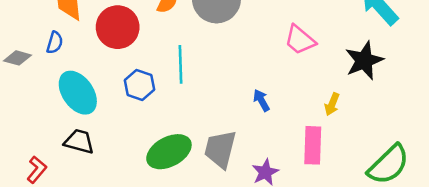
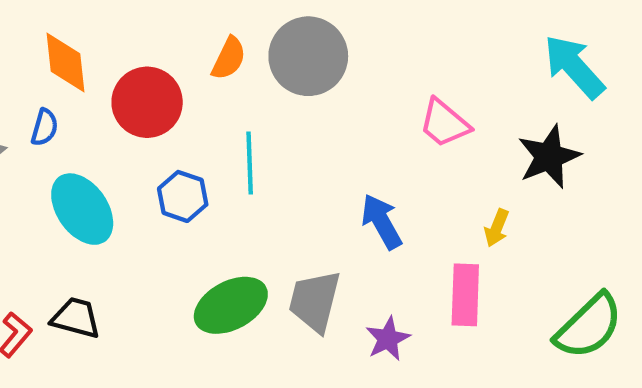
blue arrow: (261, 100) -> (382, 222), size x1.5
black trapezoid: (79, 141) -> (76, 318), moved

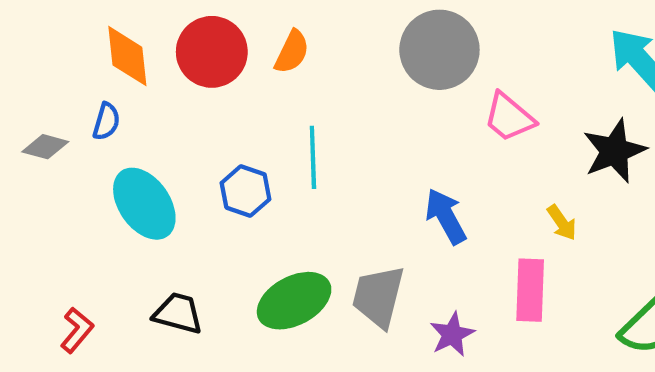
gray circle: (308, 56) -> (439, 50), moved
red circle: (147, 102) -> (212, 52), moved
yellow arrow: (497, 228) -> (562, 223), turned -57
black trapezoid: (76, 318) -> (178, 313), moved

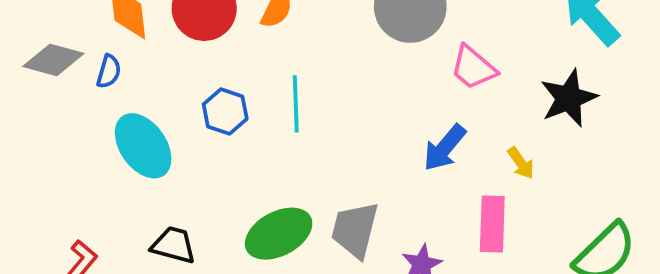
gray diamond: (45, 147) -> (53, 60), moved, size x1.4
blue hexagon: (246, 191) -> (225, 111), moved
blue arrow: (446, 216) -> (445, 148), moved, turned -111

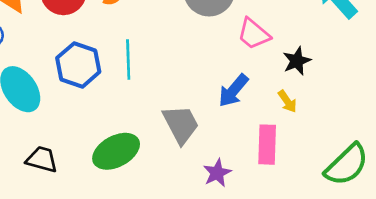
black star: (569, 98) -> (297, 61), moved, size x0.7
blue hexagon: (225, 111) -> (78, 65), size x1.4
gray trapezoid: (355, 230) -> (181, 124), moved, turned 138

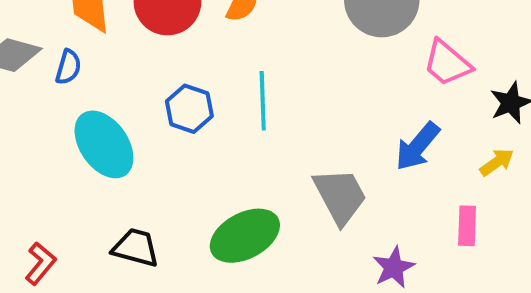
blue hexagon: (78, 65) -> (189, 109), size x0.7
yellow arrow: (287, 101) -> (497, 162), turned -90
pink rectangle: (267, 145) -> (467, 226), size x0.7

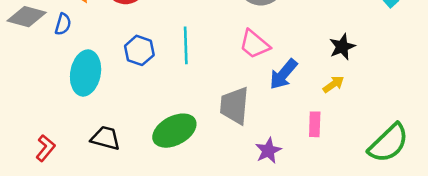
pink trapezoid: (447, 63) -> (255, 44), moved
cyan ellipse: (104, 144) -> (86, 73), turned 45
gray trapezoid: (340, 196) -> (235, 106), turned -147

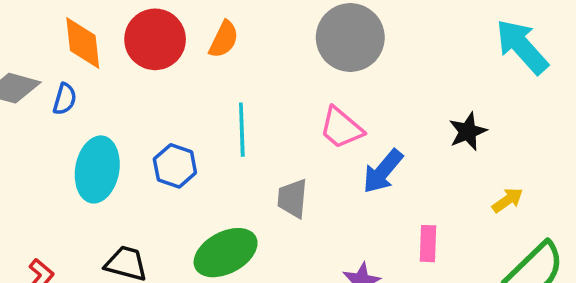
blue hexagon: (139, 50) -> (175, 166), moved
yellow arrow: (333, 84) -> (508, 200), moved
gray trapezoid: (235, 106) -> (292, 198), moved, size x0.7

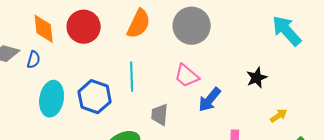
orange semicircle: (224, 39) -> (139, 24), moved, size x1.4
blue hexagon: (175, 166) -> (95, 97), size x1.4

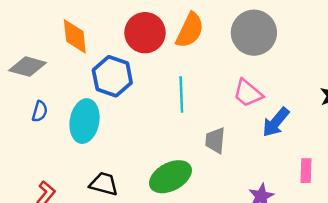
red circle: (84, 27) -> (145, 33), moved
blue semicircle: (34, 60) -> (40, 111), moved
blue hexagon: (95, 97) -> (112, 76), moved

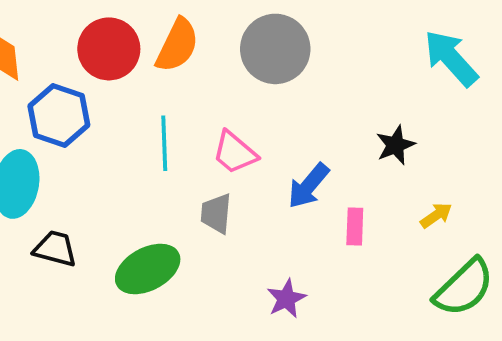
pink trapezoid: (248, 93) -> (235, 152), moved
pink rectangle: (306, 171) -> (355, 226), moved
black trapezoid: (104, 184) -> (55, 249), moved

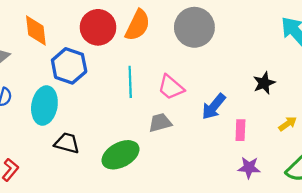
gray trapezoid: (216, 214) -> (160, 123), turned 70
purple star: (286, 299) -> (249, 168), moved, turned 30

